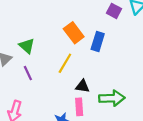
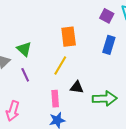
orange rectangle: (74, 33) -> (69, 37), turned 30
blue rectangle: (98, 41) -> (109, 45), moved
pink rectangle: (79, 107) -> (55, 99), moved

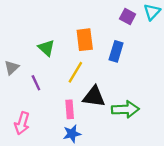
blue rectangle: (109, 45) -> (116, 51), moved
green triangle: (24, 49) -> (46, 48), moved
black triangle: (77, 87) -> (94, 97), size x1.5

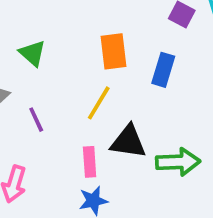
green triangle: (46, 48) -> (32, 53), moved

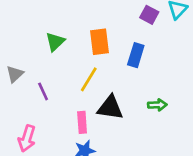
green triangle: (32, 53) -> (55, 42), moved, turned 35
green arrow: (178, 162) -> (157, 105), moved, size x0.6

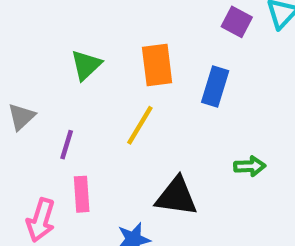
purple line: (43, 91) -> (67, 145), turned 42
black triangle: (110, 108) -> (176, 196), moved
pink rectangle: (82, 122) -> (82, 194), moved

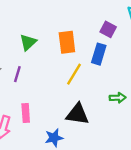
purple square: (237, 22) -> (108, 29), moved
yellow line: (140, 125) -> (74, 74), moved
purple line: (67, 145) -> (17, 74), moved

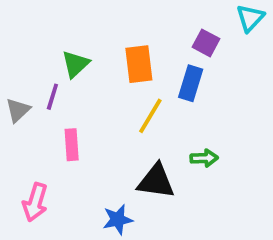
purple line: (17, 74) -> (52, 97), moved
green arrow: (118, 98) -> (204, 158), moved
pink rectangle: (26, 113) -> (72, 145), moved

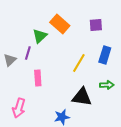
purple square: (206, 43) -> (96, 25), moved, turned -32
orange rectangle: (139, 64) -> (60, 24), moved, turned -42
blue rectangle: (191, 83) -> (105, 55), moved

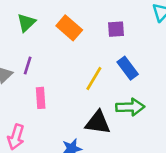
green triangle: (40, 36) -> (26, 23), moved
blue rectangle: (105, 55) -> (128, 68), turned -54
green arrow: (107, 85) -> (130, 107), size x1.5

